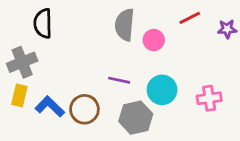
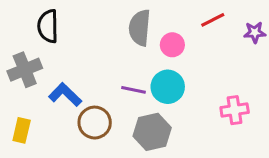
cyan circle: (162, 90) -> (168, 87), moved
yellow rectangle: (19, 95) -> (22, 130), moved
blue L-shape: (50, 107) -> (65, 95), moved

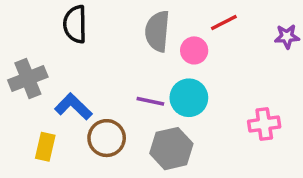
red line: (213, 20) -> (224, 22), moved
black semicircle: (48, 26) -> (75, 24), moved
yellow rectangle: (22, 130) -> (45, 147), moved

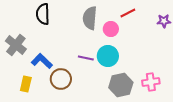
gray cross: (28, 78) -> (16, 45), turned -30
pink cross: (264, 124) -> (151, 82), moved
gray hexagon: (171, 149) -> (121, 85), moved

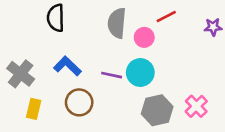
gray cross: (16, 45) -> (21, 74), moved
blue L-shape: (42, 61) -> (67, 66), moved
pink cross: (151, 82) -> (196, 106), turned -36

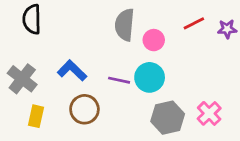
red line: (166, 17) -> (194, 23), moved
black semicircle: (56, 18) -> (32, 19), moved

